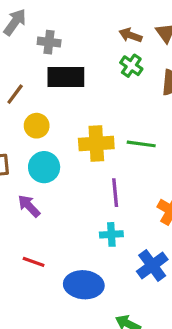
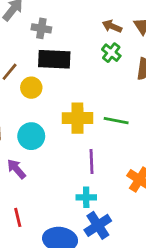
yellow circle: (37, 126) -> (31, 88), moved
red line: (34, 262) -> (18, 217), turned 54
blue cross: (152, 265) -> (98, 225), moved

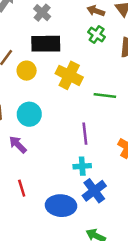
gray cross: (41, 28) -> (42, 13), moved, turned 35
yellow cross: (77, 118) -> (69, 75), moved, turned 30

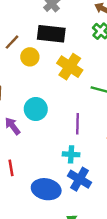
cyan circle: (29, 114) -> (36, 109), moved
blue cross: (94, 191) -> (79, 179), turned -30

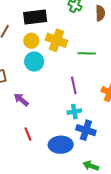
yellow circle: (30, 57) -> (31, 41), moved
cyan circle: (36, 109) -> (34, 62), moved

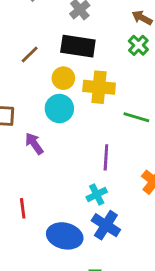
yellow cross: (56, 40) -> (99, 87), turned -30
purple arrow: (21, 100) -> (34, 144), moved
cyan cross: (74, 112) -> (97, 194), turned -32

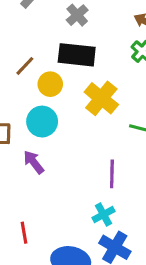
yellow circle: (63, 78) -> (50, 84), moved
yellow cross: (99, 87) -> (101, 98), turned 36
cyan circle: (59, 109) -> (42, 122), moved

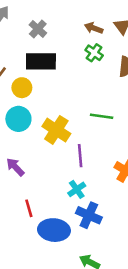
yellow cross: (101, 98) -> (56, 130), moved
purple arrow: (34, 162) -> (15, 167), moved
red line: (24, 233) -> (29, 208), moved

